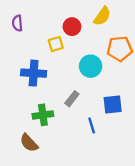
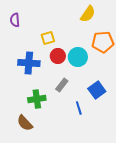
red circle: (72, 27) -> (58, 56), moved
blue square: (113, 105) -> (97, 90), turned -30

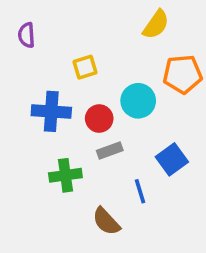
red circle: (58, 56) -> (99, 119), moved
gray rectangle: (62, 85) -> (110, 150), turned 32
brown semicircle: (25, 123) -> (106, 221), moved

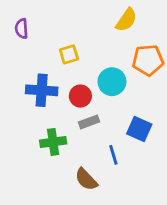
blue square: (172, 159) -> (139, 129), turned -30

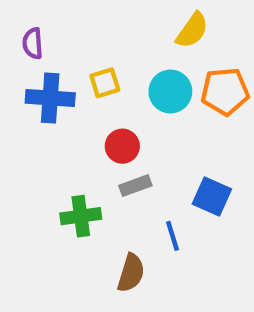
cyan circle: (112, 82) -> (170, 92), moved
blue cross: (42, 90) -> (50, 98), moved
brown semicircle: (86, 179) -> (131, 273), turned -120

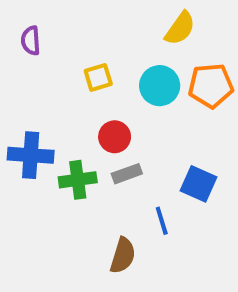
blue cross: (50, 98) -> (31, 155), moved
green cross: (81, 216) -> (78, 180), moved

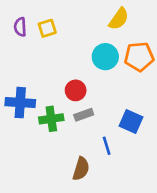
yellow square: (98, 77) -> (47, 28), moved

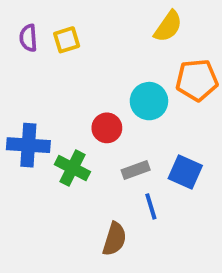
cyan circle: (105, 57) -> (149, 101), moved
gray rectangle: (84, 115) -> (136, 170), moved
green cross: (51, 119) -> (72, 168), turned 35

